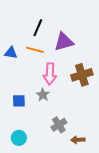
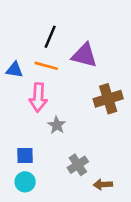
purple triangle: (64, 42) -> (84, 55), turned 30
pink arrow: (50, 74) -> (38, 97), moved
blue square: (19, 101) -> (25, 155), moved

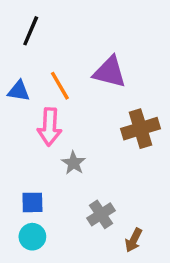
black line: (50, 37) -> (31, 31), moved
orange line: (46, 66) -> (60, 86), turned 45
brown arrow: (103, 184) -> (134, 240), turned -60

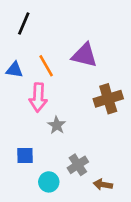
cyan circle: (32, 237) -> (49, 182), moved
brown arrow: (134, 240) -> (103, 185), turned 72

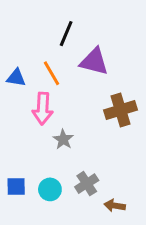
black line: (24, 24) -> (66, 34), moved
blue square: (25, 156) -> (16, 186), moved
cyan circle: (49, 182) -> (50, 189), moved

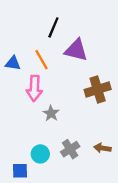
blue square: (16, 186) -> (20, 171), moved
brown arrow: (115, 206) -> (102, 148), moved

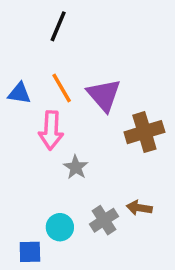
black line: (53, 27) -> (58, 26), moved
purple triangle: (76, 50) -> (104, 95), moved, turned 35
brown arrow: (102, 148) -> (139, 208), moved

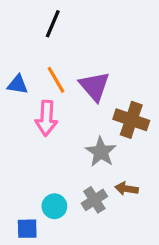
brown cross: (144, 132) -> (131, 120), turned 36
gray star: (76, 167) -> (101, 152), moved, size x1.4

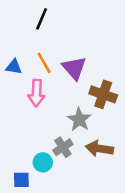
brown arrow: (126, 189) -> (99, 149), size x1.5
gray cross: (94, 200) -> (63, 147), moved

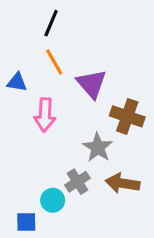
orange line: (44, 63) -> (54, 62), moved

